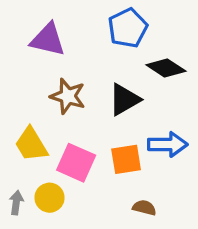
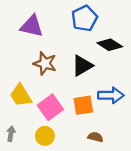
pink square: (76, 163) -> (50, 107), turned 30
yellow circle: (50, 198) -> (45, 136), moved

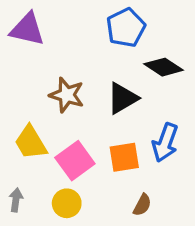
purple triangle: (32, 26) -> (27, 29), moved
blue arrow: (111, 95) -> (165, 143), turned 110
brown semicircle: (95, 137) -> (142, 205), turned 104

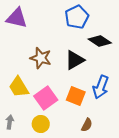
orange square: (124, 157) -> (76, 96), turned 30

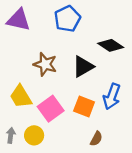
blue pentagon: (77, 17) -> (67, 19), moved
yellow circle: (41, 124) -> (34, 135), moved

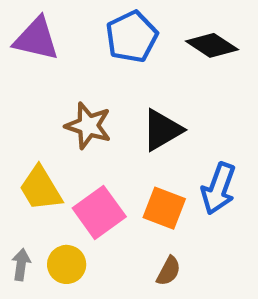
black diamond: (111, 45) -> (212, 45), moved
brown semicircle: (96, 139) -> (169, 271), moved

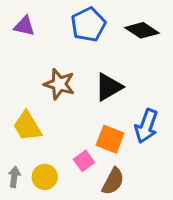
purple triangle: (36, 39) -> (24, 26), size x0.7
pink square: (99, 212) -> (84, 161), moved, size x0.6
brown semicircle: (169, 271) -> (113, 181), size x1.4

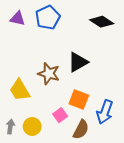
blue pentagon: (88, 25) -> (48, 18), moved
brown star: (59, 84) -> (49, 74), moved
blue arrow: (146, 126) -> (105, 112), moved

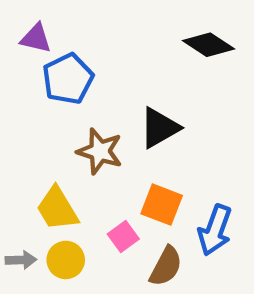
blue pentagon: (48, 18) -> (68, 79), moved
yellow trapezoid: (20, 90) -> (57, 209), moved
gray arrow: (10, 126) -> (21, 260), turned 80

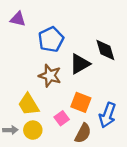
black diamond: (209, 45) -> (105, 50), moved, turned 40
blue pentagon: (68, 79) -> (51, 39), moved

